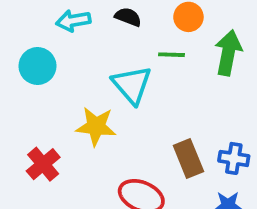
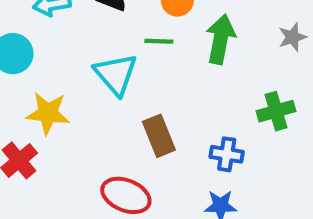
yellow star: (96, 126) -> (48, 113), moved
brown rectangle: (188, 158) -> (159, 136), moved

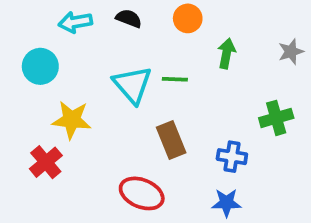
green arrow: (220, 39) -> (226, 53), size x0.7
green line: (159, 41) -> (175, 79), moved

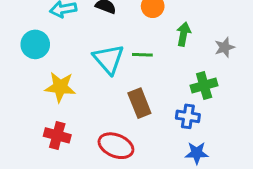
gray star: (291, 52) -> (225, 47), moved
green cross: (276, 118) -> (204, 86), moved
red cross: (46, 162) -> (57, 135), moved, turned -35
blue star: (226, 203) -> (197, 153), moved

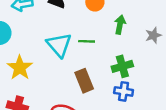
green cross: (204, 86) -> (122, 66), moved
yellow star: (60, 87) -> (20, 68), turned 30

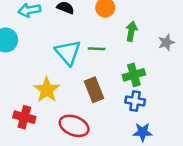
yellow star: (20, 68) -> (47, 90), moved

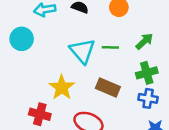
green arrow: (131, 31) -> (144, 41), moved, turned 36
brown rectangle: (94, 90) -> (108, 87), turned -45

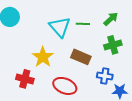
blue cross: (148, 98) -> (105, 76), moved

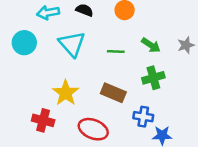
green arrow: (111, 19) -> (151, 45), turned 77
cyan triangle: (60, 27) -> (72, 44), moved

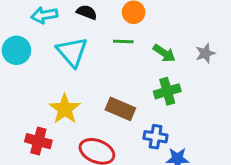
green line: (116, 51) -> (123, 42), moved

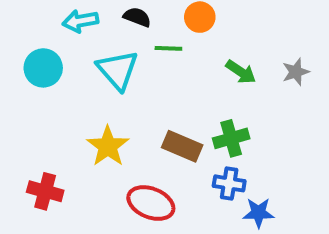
green line: (123, 42) -> (168, 48), moved
green cross: (167, 91) -> (231, 138), moved
red cross: (38, 141) -> (45, 191), moved

